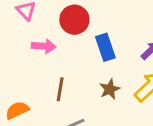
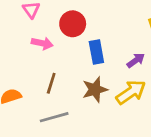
brown star: (110, 89) -> (95, 89), size x1.4

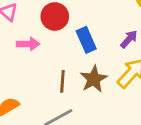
brown line: (51, 83) -> (62, 81), moved

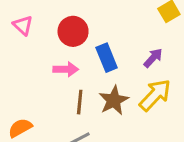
pink arrow: (28, 44) -> (66, 69), moved

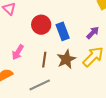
red circle: (73, 31) -> (41, 25), moved
pink arrow: (66, 69) -> (18, 52), moved, turned 119

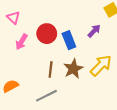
purple arrow: (93, 33) -> (94, 31), moved
pink arrow: (18, 52) -> (22, 42), moved

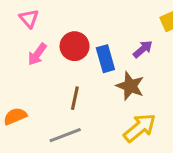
yellow arrow: (101, 65) -> (140, 128), moved
brown star: (73, 69) -> (130, 86), moved, turned -30

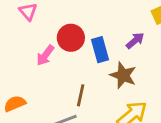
pink arrow: (37, 54) -> (45, 55), moved
brown line: (75, 98) -> (81, 95), moved

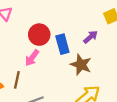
pink arrow: (45, 55) -> (32, 58), moved
brown line: (81, 95) -> (17, 80), moved

